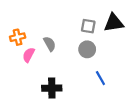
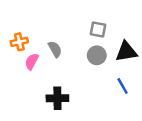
black triangle: (114, 23) -> (126, 52), moved
blue line: (100, 78) -> (123, 86), moved

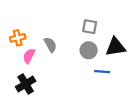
blue line: (123, 86) -> (102, 72), moved, turned -56
black cross: (57, 98) -> (26, 84), moved, turned -30

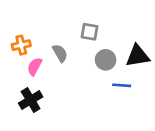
gray square: (90, 27) -> (89, 32), moved

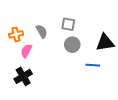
gray semicircle: (60, 53) -> (42, 31), moved
gray circle: (106, 60) -> (72, 45), moved

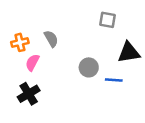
gray square: (68, 24) -> (107, 20), moved
gray circle: (72, 45) -> (89, 67), moved

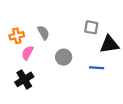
gray square: (107, 20) -> (91, 27), moved
gray circle: (89, 67) -> (64, 57), moved

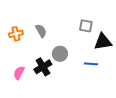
pink semicircle: (27, 53) -> (19, 73), moved
black cross: (24, 79) -> (43, 67), moved

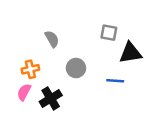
orange cross: (16, 34) -> (30, 69), moved
black cross: (43, 67) -> (51, 98), moved

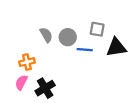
gray circle: (76, 68) -> (68, 37), moved
blue line: (115, 81) -> (85, 50), moved

